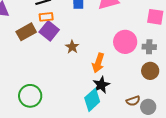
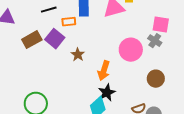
orange rectangle: (46, 17) -> (69, 22), moved
gray cross: (149, 47) -> (155, 41), moved, turned 32

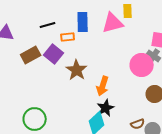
pink circle: (131, 50) -> (142, 65), moved
brown star: (78, 55) -> (77, 70), size x1.5

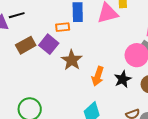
black line: (48, 25) -> (17, 15), moved
black star: (106, 108) -> (123, 79), moved

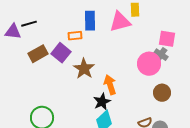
orange arrow: (98, 76) -> (110, 85), turned 144
black star: (123, 79) -> (102, 102), moved

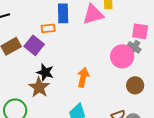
brown star: (84, 69) -> (39, 87), moved
orange arrow: (110, 85) -> (83, 77), turned 30
black star: (102, 102) -> (45, 72), moved, turned -30

